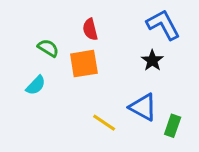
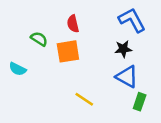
black star: (152, 60) -> (123, 49), turned 30
cyan semicircle: (36, 85) -> (18, 69), moved, turned 72
blue triangle: (143, 107) -> (127, 77), moved

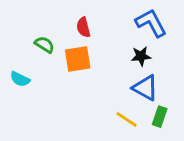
yellow line: (84, 99) -> (127, 119), moved

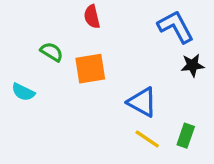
red semicircle: (83, 27) -> (92, 17), moved
black star: (141, 56) -> (192, 65), moved
blue triangle: (145, 88) -> (142, 102), moved

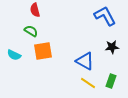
red semicircle: (92, 17) -> (35, 10), moved
black star: (192, 65) -> (112, 47), moved
orange square: (90, 69) -> (43, 51), moved

